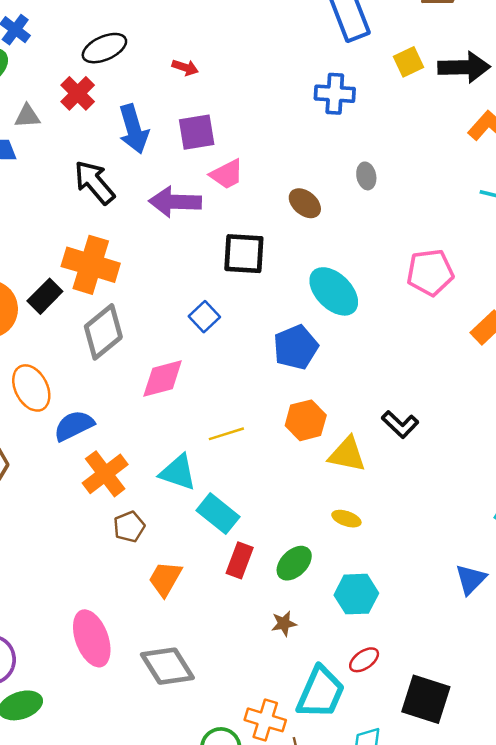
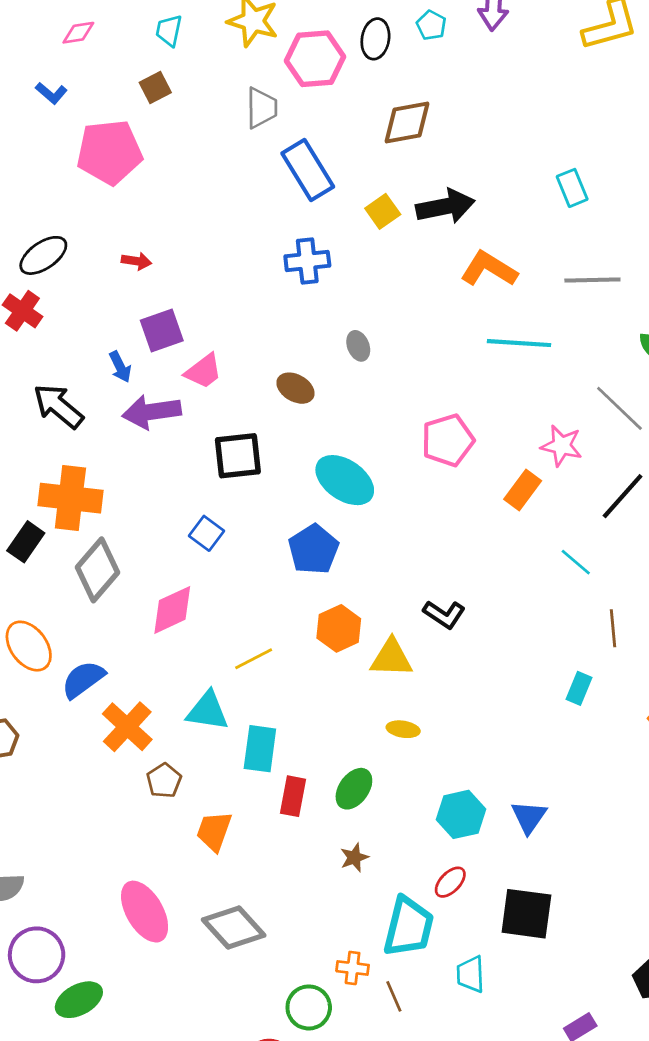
blue arrow: (134, 129) -> (120, 367), moved, size x0.6
cyan rectangle: (218, 514) -> (260, 749), turned 69
blue triangle: (471, 579) -> (529, 817), moved
cyan hexagon: (356, 594) -> (461, 814), moved
orange cross: (265, 720) -> (353, 968), size x0.7

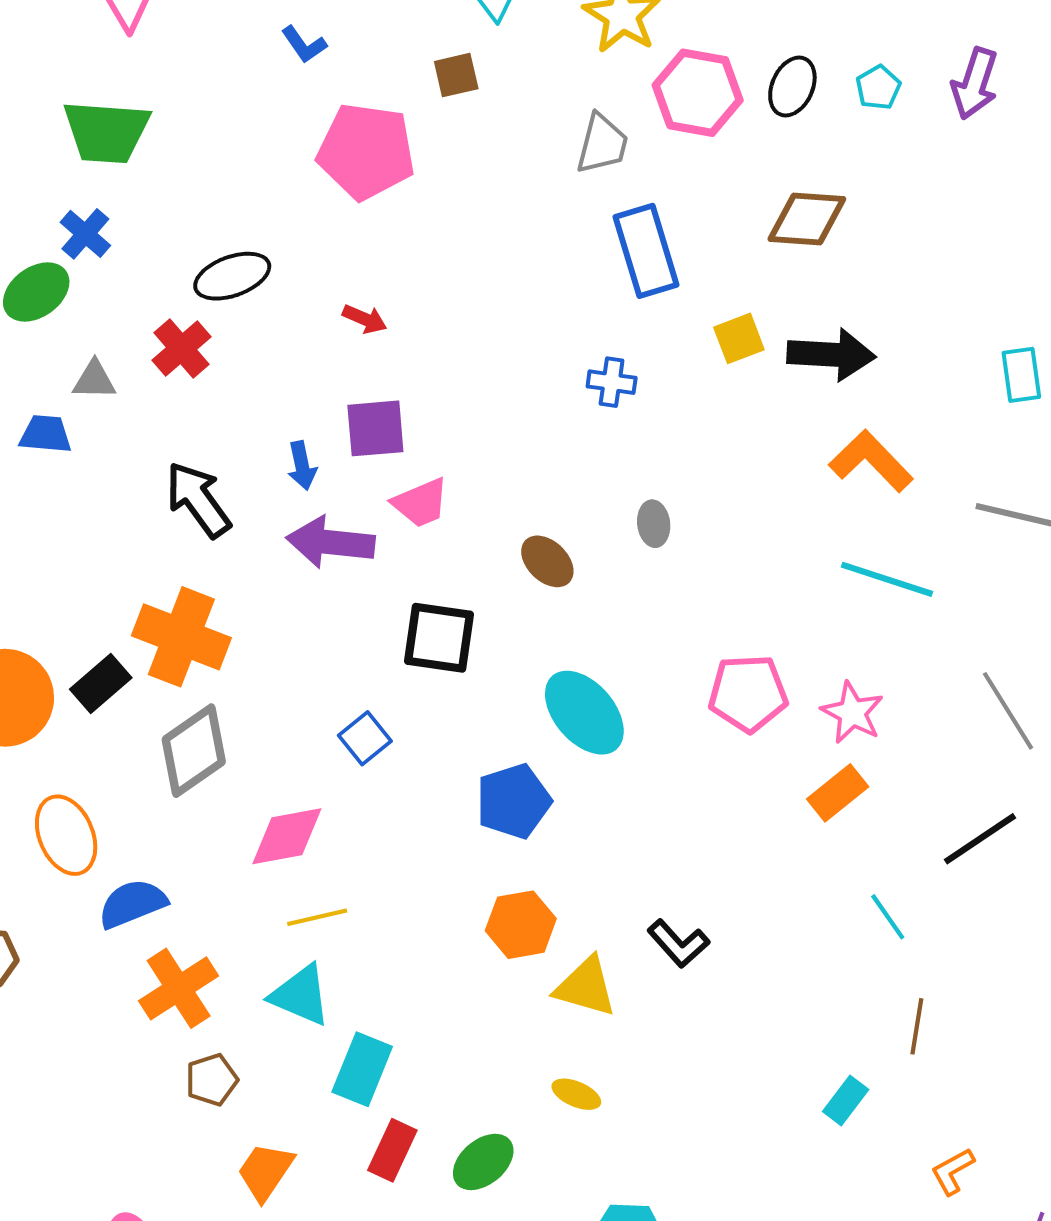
blue cross: (307, 261) -> (612, 382), size x0.7
pink star: (562, 446) -> (852, 713), moved
yellow line: (254, 659) -> (317, 917), moved

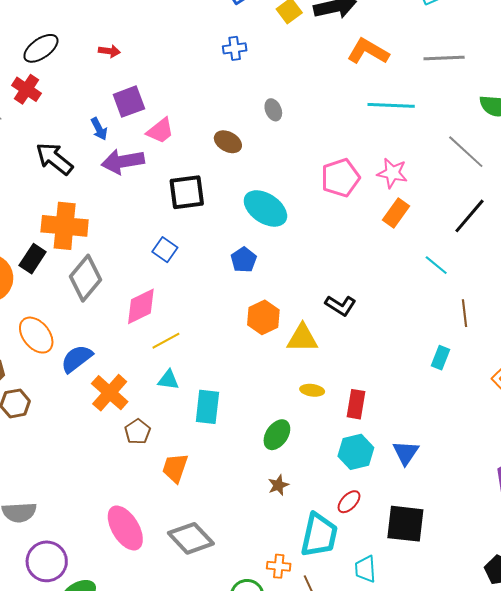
blue pentagon: (514, 801) -> (244, 260), size x0.7
cyan triangle: (301, 995) -> (168, 380), size x0.7
red rectangle: (392, 1150) -> (356, 404), moved

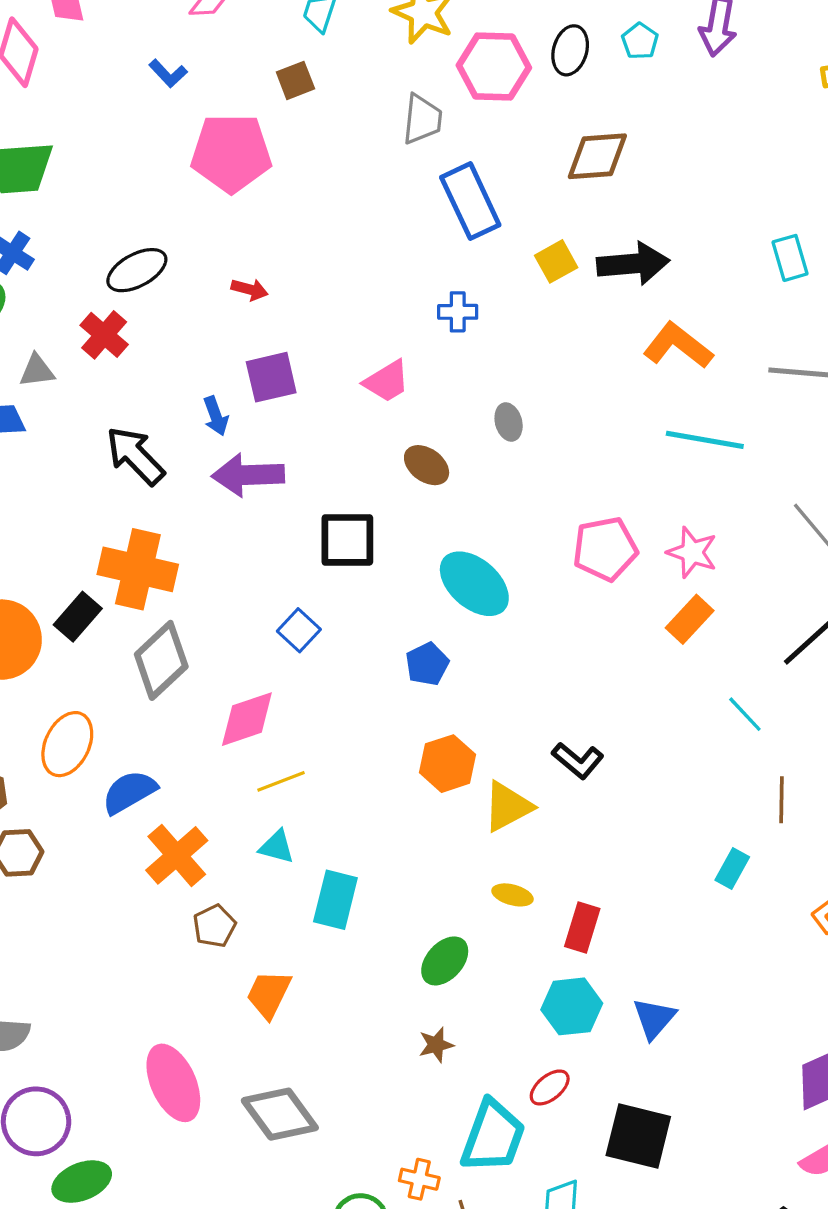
pink trapezoid: (160, 131) -> (387, 381), moved
orange ellipse: (36, 335) -> (67, 744), turned 57
yellow triangle: (302, 338) -> (508, 807), turned -36

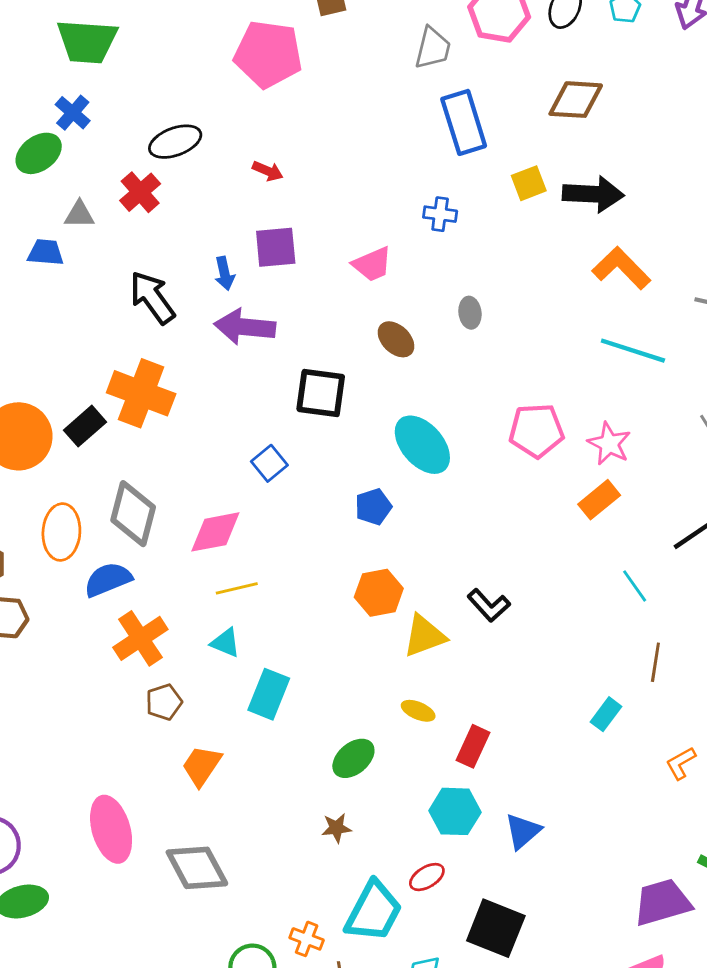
gray diamond: (161, 660) -> (133, 514), moved, turned -40
orange ellipse: (67, 744) -> (61, 532), turned -30

